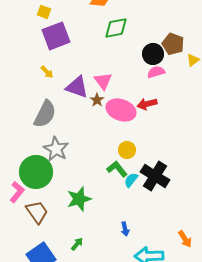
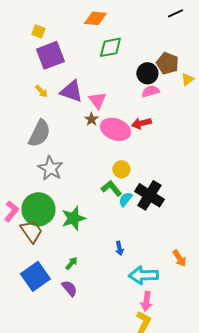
purple triangle: (77, 87) -> (71, 91), moved
green circle: (36, 172) -> (38, 209), moved

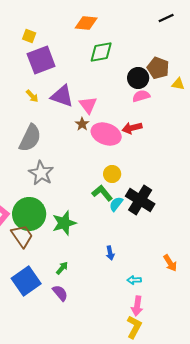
yellow triangle: (187, 79) -> (178, 84), turned 48
cyan arrow: (143, 275) -> (134, 280), size x0.5

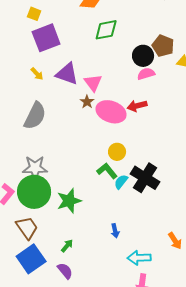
gray star: (41, 173) -> (35, 168), moved, turned -30
brown trapezoid: (22, 236) -> (27, 228), moved
cyan arrow: (134, 280) -> (139, 258), size x1.6

